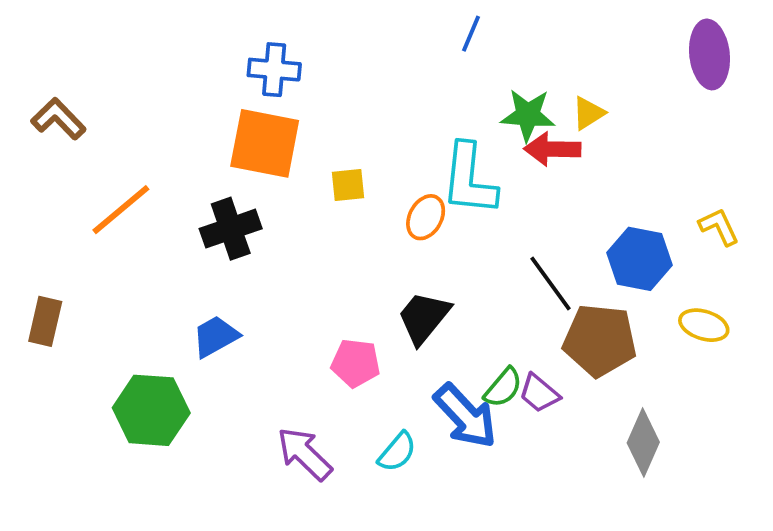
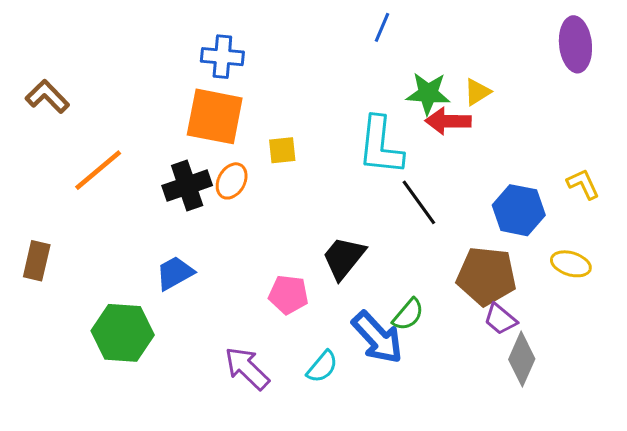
orange ellipse: (426, 217) -> (232, 181), moved
black line: (551, 283) -> (419, 202), moved
purple trapezoid: (539, 393) -> (500, 319), moved

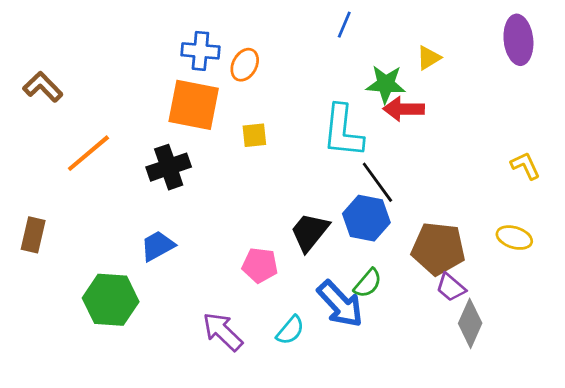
yellow triangle: (477, 92) -> (429, 58), moved
orange ellipse: (232, 181) -> (245, 65), moved
blue hexagon: (519, 210) -> (366, 218), moved

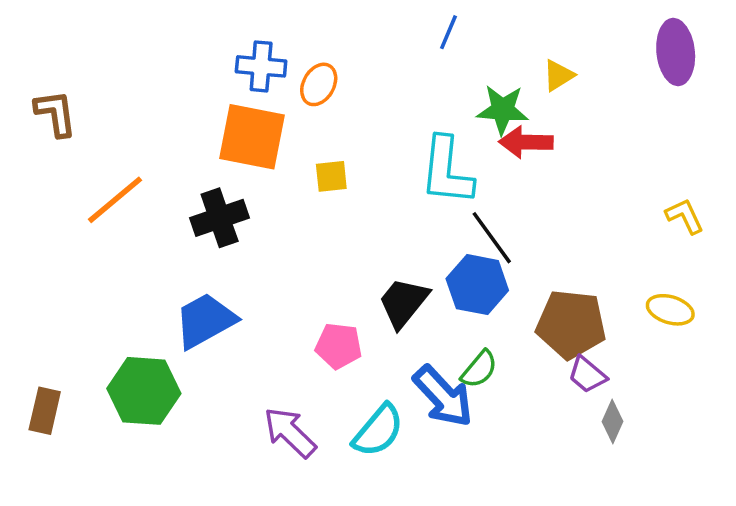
brown L-shape: (43, 87) -> (56, 113), turned 36
brown rectangle: (33, 235) -> (45, 411), moved
blue trapezoid: (158, 246) -> (205, 321), size x1.4
gray diamond: (470, 323) -> (613, 422), size x0.7
cyan semicircle: (290, 330) -> (378, 431), size x1.4

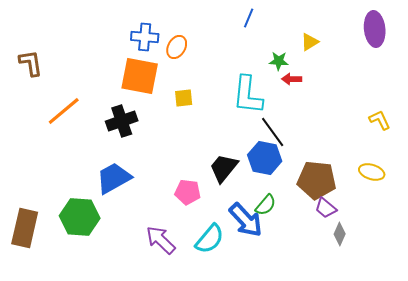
green star: (503, 110) -> (279, 61), size x0.7
red arrow: (526, 142) -> (292, 79), size x0.7
brown rectangle: (45, 411) -> (25, 228), size x1.5

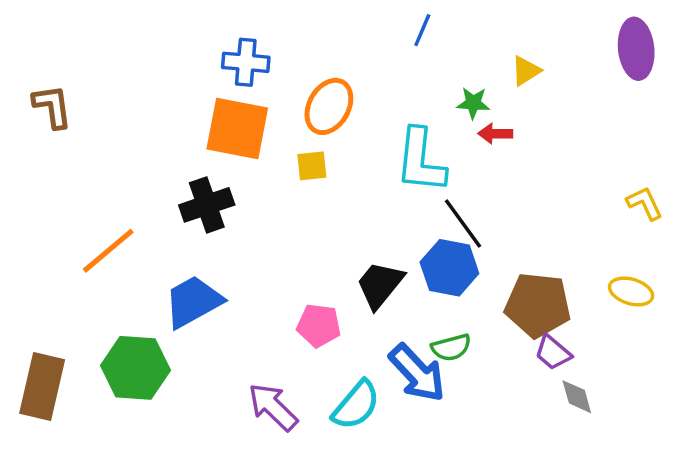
orange ellipse: (177, 47) -> (329, 106), moved, size x1.4
orange line: (64, 111) -> (108, 251), moved
green semicircle: (266, 205) -> (451, 347), turned 35
gray diamond: (340, 234) -> (577, 397), turned -40

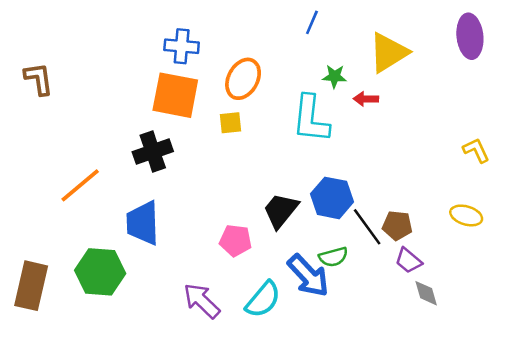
yellow triangle: (526, 71) -> (388, 53), size x1.8
green star: (473, 103) -> (335, 76), moved
black line: (463, 224) -> (367, 227), moved
blue trapezoid: (193, 302) -> (143, 223), turned -63
brown pentagon: (538, 305) -> (397, 226), size x0.6

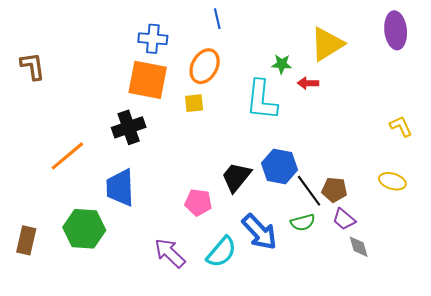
blue line: (312, 22) -> (217, 19), moved, turned -36
green semicircle: (333, 257) -> (303, 222), moved
brown rectangle: (31, 286) -> (26, 240), size x0.7

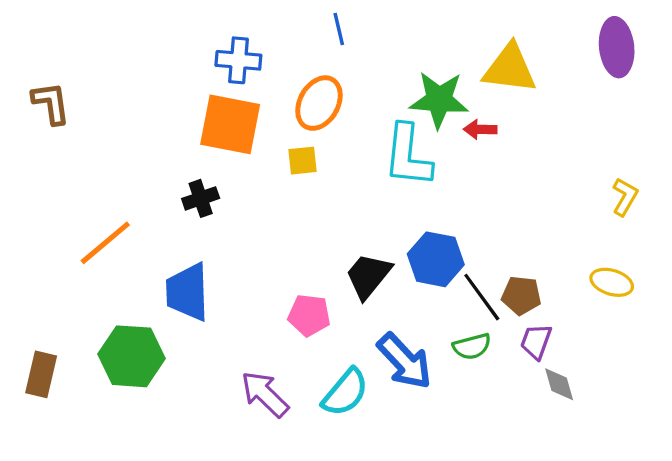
yellow triangle: (327, 44) -> (510, 69), turned 39
green star: (282, 64) -> (439, 100), size x1.8
yellow L-shape: (401, 126) -> (625, 197), turned 55
black cross: (129, 127) -> (201, 198), size x0.7
purple trapezoid: (344, 219) -> (536, 341), turned 70

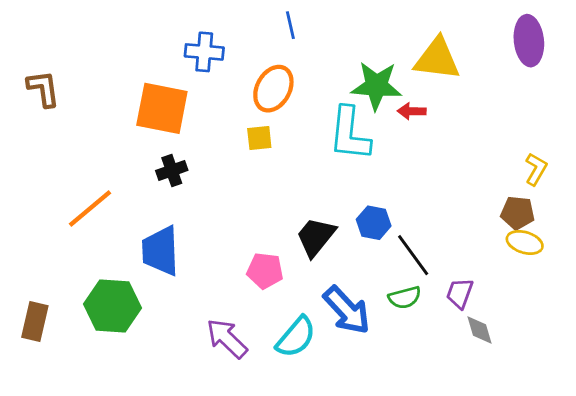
orange square: (230, 124) -> (162, 108), moved
blue hexagon: (436, 259) -> (374, 223), size x0.7
brown pentagon: (521, 295) -> (518, 213), moved

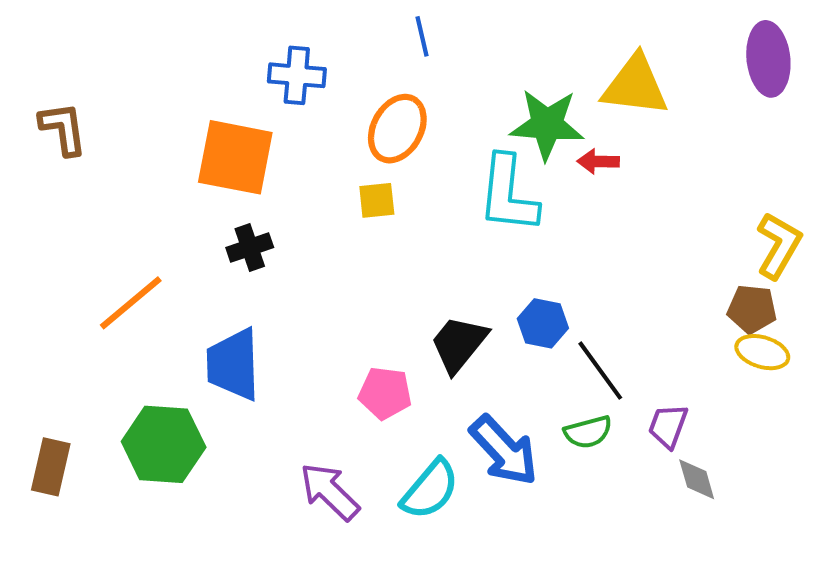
yellow L-shape: (536, 169) -> (779, 245), size x1.4

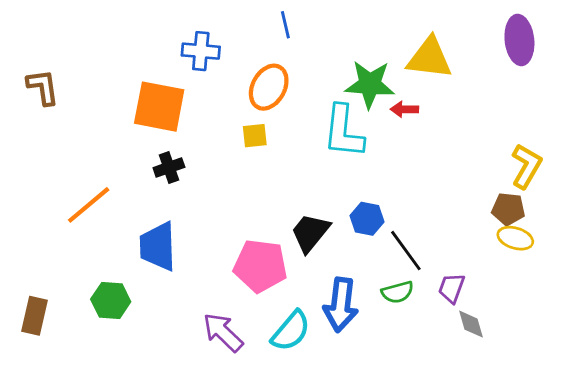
pink pentagon: (385, 393) -> (260, 266), size x1.5
green hexagon: (164, 444) -> (111, 300), size x0.7
blue arrow: (504, 451) -> (341, 305), turned 50

